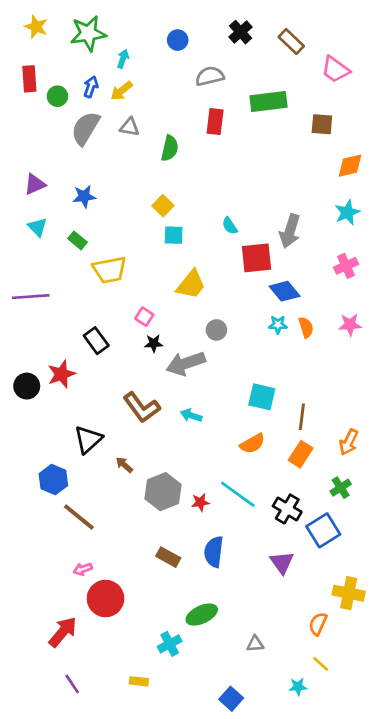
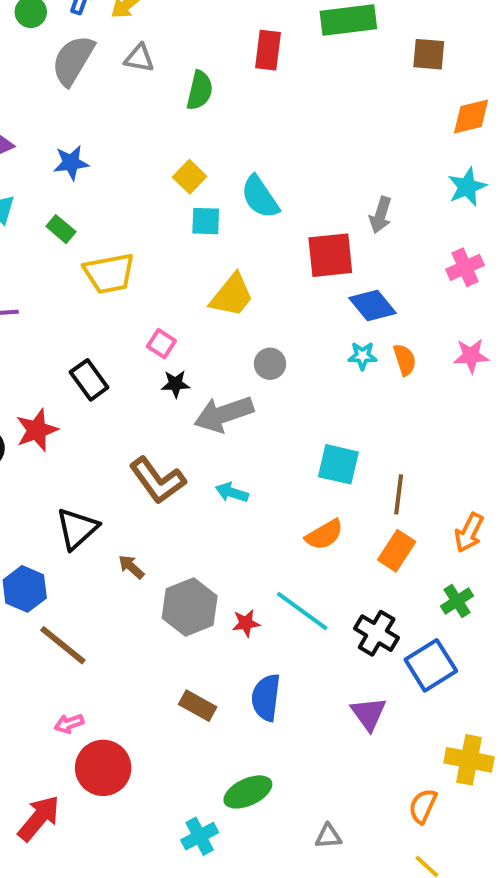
cyan semicircle: (230, 226) -> (260, 197), moved, size x1.6
gray arrow: (290, 231) -> (381, 215), size x0.7

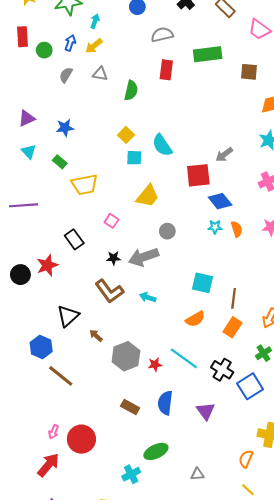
gray semicircle: (73, 60) -> (66, 75), size x0.6
gray arrow: (381, 215) -> (224, 155), turned 36
black star: (176, 384) -> (114, 258), moved
purple triangle: (369, 714) -> (206, 411), moved
pink arrow: (69, 724) -> (54, 432), moved, turned -48

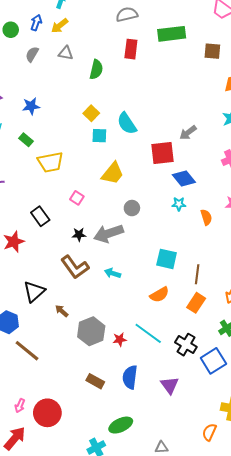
orange semicircle: (237, 229) -> (206, 217), moved

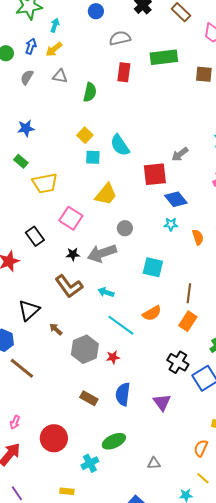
pink square: (77, 198) -> (71, 218), size x1.6
cyan square: (167, 259) -> (153, 267), moved
cyan line: (148, 333) -> (121, 325), moved
red circle: (47, 413) -> (54, 438), moved

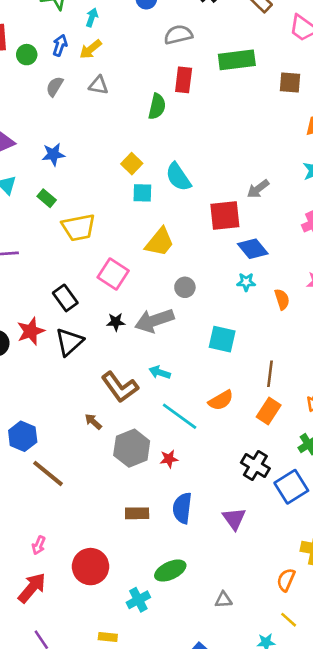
green semicircle: (90, 92) -> (157, 106), moved
brown L-shape: (69, 286) -> (120, 387), moved
black triangle: (29, 310) -> (69, 342), moved
brown rectangle: (89, 398) -> (137, 513), turned -30

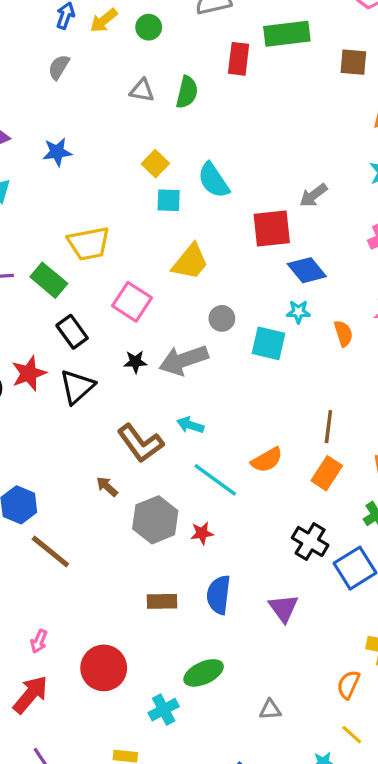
green circle: (27, 55) -> (149, 27), moved
red rectangle: (184, 80) -> (239, 59), moved
gray triangle: (98, 85) -> (142, 90), moved
green rectangle: (47, 198) -> (49, 280), moved, size x1.5
cyan square: (222, 339) -> (268, 343), moved

